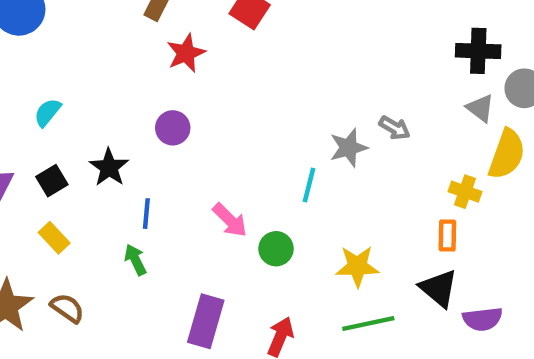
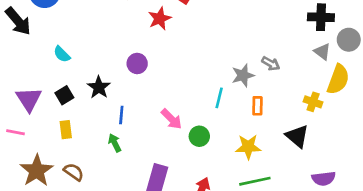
red star: (186, 53) -> (160, 19), moved
cyan semicircle: (47, 112) -> (62, 54), turned -84
orange rectangle: (447, 236) -> (257, 106), moved
yellow rectangle: (54, 238) -> (66, 130), turned 36
black triangle: (439, 288) -> (297, 136), moved

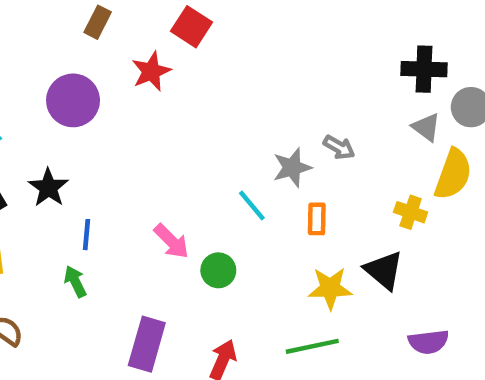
purple circle: (137, 63) -> (73, 100), moved, size x1.5
cyan line: (219, 98) -> (252, 205), turned -54
yellow star: (248, 147) -> (330, 288), moved

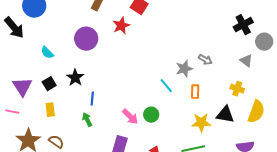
black cross: (424, 69) -> (243, 25), turned -30
gray triangle: (426, 127) -> (246, 61), moved
yellow semicircle: (453, 174) -> (256, 112), moved
pink arrow: (171, 241) -> (130, 117), moved
black triangle: (384, 270) -> (225, 115), turned -30

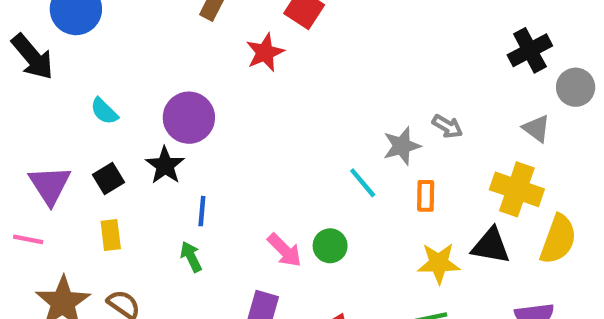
purple circle: (86, 39) -> (189, 118), moved
yellow cross: (237, 89) -> (517, 189), size x1.6

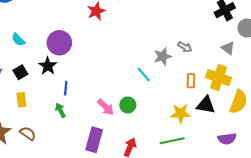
orange rectangle: (426, 196) -> (191, 81), moved

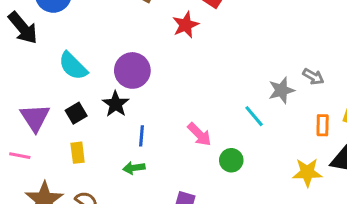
cyan semicircle: (18, 40) -> (73, 66), size x1.5
pink arrow: (106, 107) -> (199, 134), moved
green arrow: (60, 110) -> (134, 168), turned -72

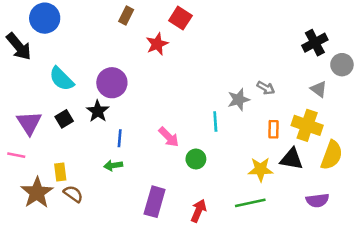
cyan line: (254, 116) -> (215, 122), turned 36
yellow rectangle: (78, 153) -> (60, 172), moved

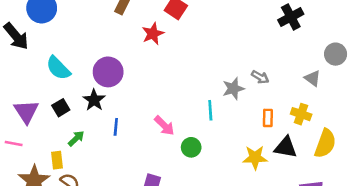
black cross: (315, 43) -> (291, 17), moved
yellow cross: (307, 125) -> (301, 114), size x0.7
green arrow: (113, 165) -> (76, 138), moved, turned 144

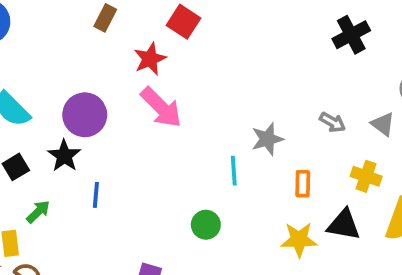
gray arrow: (260, 77) -> (333, 122), moved
orange rectangle: (268, 118) -> (303, 184), moved
pink arrow: (164, 126) -> (161, 107), moved, size x1.4

